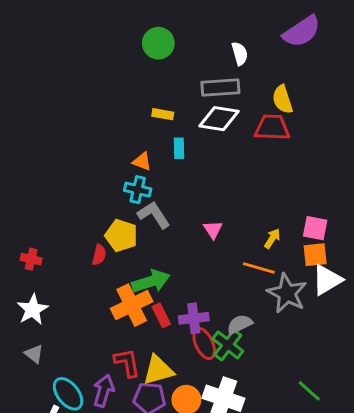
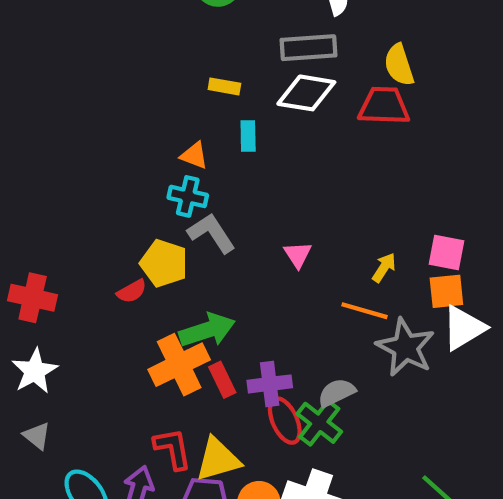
red semicircle: (99, 255) -> (132, 291), turned 48
red cross: (31, 259) -> (33, 298), size x1.5

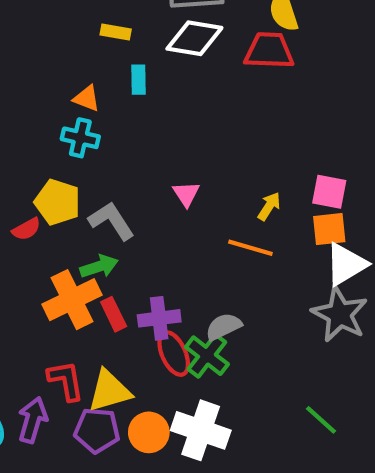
gray L-shape: (211, 233) -> (111, 221), moved
green arrow: (207, 330) -> (99, 266), size x0.7
gray star: (405, 347) -> (340, 314), moved

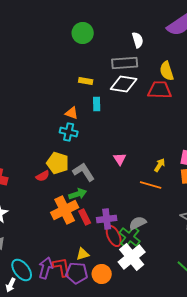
red L-shape: (66, 381) -> (62, 267), moved
yellow triangle: (109, 391) -> (83, 254), size x0.6
white cross: (201, 430) -> (132, 257), moved, turned 32

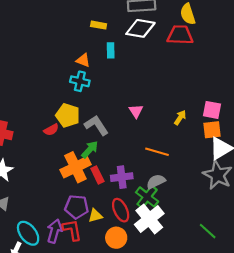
orange line: (151, 185) -> (157, 152), moved
green arrow: (78, 194) -> (90, 150), turned -30
red ellipse: (114, 236) -> (121, 210), moved
purple pentagon: (77, 273) -> (77, 207), moved

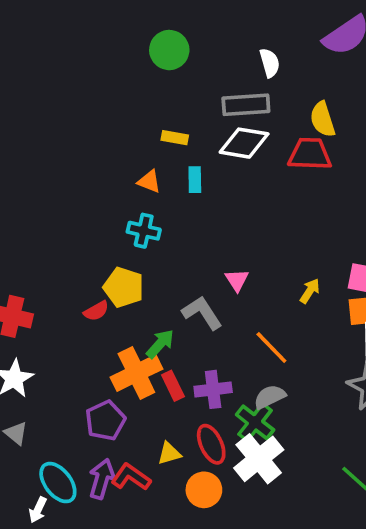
orange triangle: (83, 60) -> (149, 181), moved
gray L-shape: (96, 125) -> (202, 313), moved
orange line: (157, 152) -> (271, 347), turned 30
purple pentagon: (77, 207) -> (105, 420), moved, turned -30
red L-shape: (72, 230) -> (131, 477), turned -45

